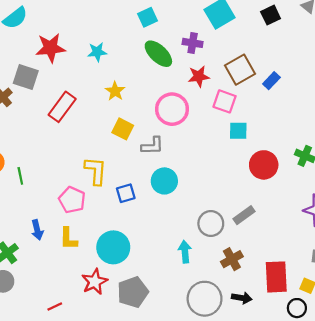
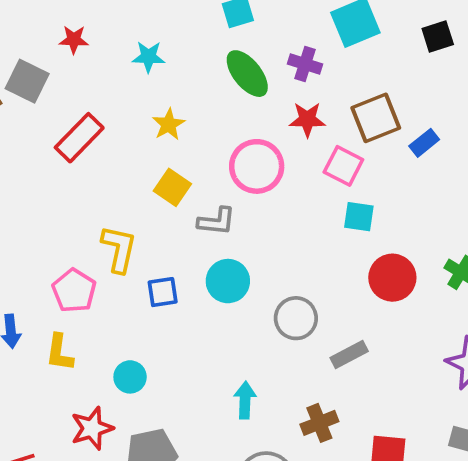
red star: (50, 48) -> (74, 40), size x0.6
gray circle: (211, 224) -> (296, 318), moved
cyan circle: (113, 247) -> (130, 377), size x0.6

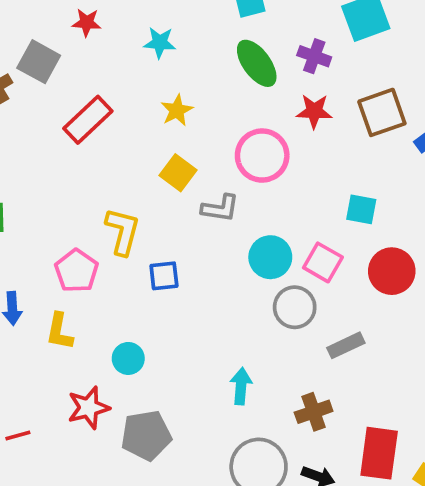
pink square: (343, 166) -> (323, 262), moved
cyan circle: (228, 281) -> (270, 257), moved

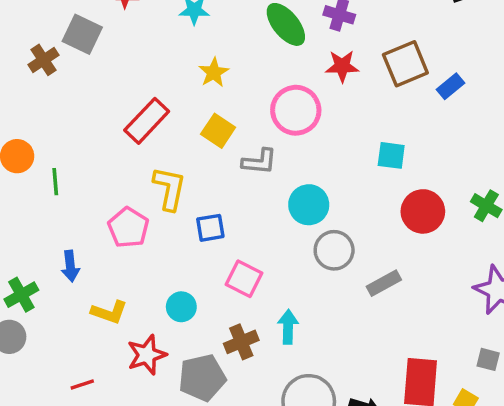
red rectangle: (88, 120) -> (147, 121), moved
pink square: (323, 262) -> (244, 279), moved
yellow L-shape: (59, 331) -> (109, 312), moved, turned -78
brown cross: (314, 412) -> (241, 342), moved

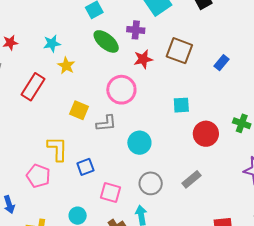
brown square: (405, 64) -> (179, 51), turned -36
yellow star: (214, 73) -> (66, 66), moved
blue rectangle: (451, 86) -> (222, 63), moved
red rectangle: (147, 121) -> (33, 87), moved
gray circle: (334, 250) -> (151, 183), moved

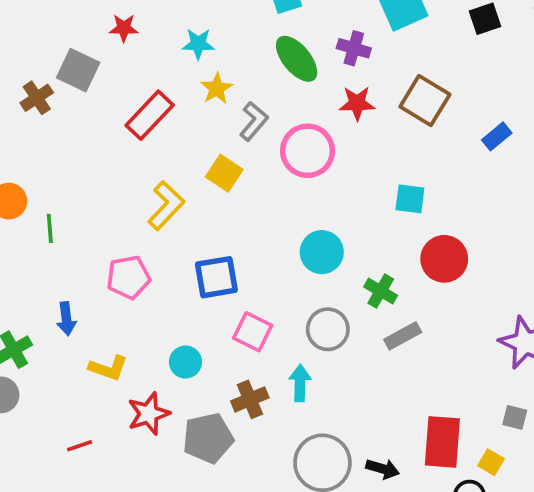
gray L-shape: (106, 123) -> (254, 121), moved, turned -55
green cross: (242, 123) -> (381, 291), moved
yellow L-shape: (57, 149) -> (166, 206), moved, turned 32
blue square: (85, 167) -> (216, 277), size x1.4
pink pentagon: (38, 176) -> (128, 277), turned 30

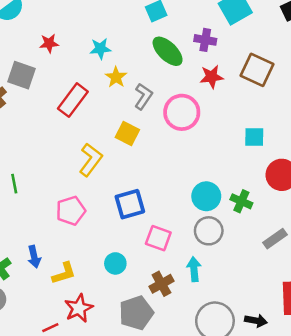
cyan circle: (322, 252) -> (206, 196), moved
blue arrow: (66, 319) -> (34, 257), moved
gray rectangle: (403, 336) -> (275, 239), moved
yellow L-shape: (108, 368) -> (64, 273), turned -30
red star: (149, 414) -> (79, 308), moved

